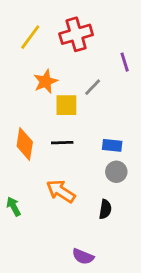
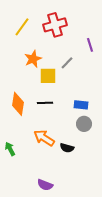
black semicircle: (105, 209) -> (67, 148), moved, turned 96
purple semicircle: (83, 256) -> (45, 185), moved

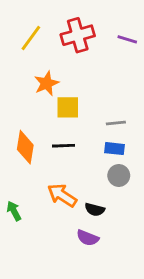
purple line: (90, 45) -> (127, 39), moved, turned -56
gray line: (67, 63) -> (116, 123), moved, turned 40
purple semicircle: (45, 185) -> (88, 238), moved

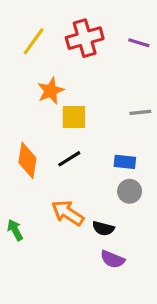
gray line: (116, 123) -> (140, 112), moved
black line: (63, 146) -> (69, 159), turned -30
purple semicircle: (88, 238) -> (113, 259), moved

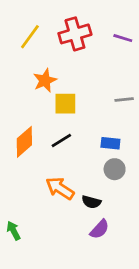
orange diamond: (27, 160) -> (24, 142), turned 40
green arrow: (15, 230) -> (14, 231), moved
purple semicircle: (113, 259) -> (100, 229), turned -70

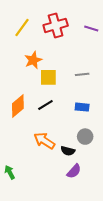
gray line: (124, 100) -> (82, 74), moved
gray circle: (115, 169) -> (85, 137), moved

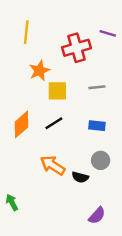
red cross: (56, 25) -> (77, 48), moved
yellow line: (22, 28) -> (26, 32), turned -30
purple semicircle: (74, 171) -> (97, 216), moved

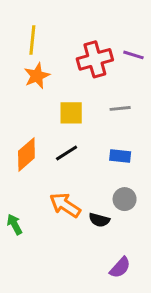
purple line: (108, 33) -> (133, 55), moved
orange star: (39, 71) -> (37, 76), moved
green arrow: (12, 202) -> (15, 224), moved

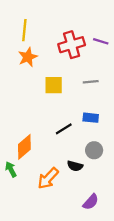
black line: (67, 153) -> (64, 129), moved
orange diamond: (26, 155) -> (24, 147), moved
orange arrow: (65, 205) -> (48, 178), moved, turned -80

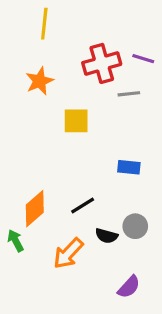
yellow line: (24, 30) -> (44, 24), moved
gray line: (91, 82) -> (129, 94), moved
black line: (64, 129) -> (83, 205), moved
gray circle: (94, 150) -> (135, 226), moved

